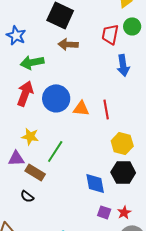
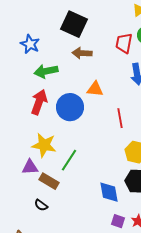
orange triangle: (81, 108) -> (95, 89), moved
yellow star: (30, 136) -> (44, 145), size x1.4

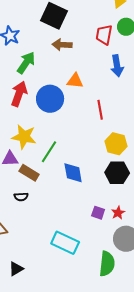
green arrow: (46, 71) -> (26, 63), turned 135
blue diamond: (109, 192) -> (73, 173), moved
black semicircle: (41, 205) -> (21, 197), turned -40

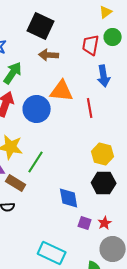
orange triangle: (75, 81) -> (62, 91), size x1.4
red line: (100, 110) -> (90, 108), moved
blue diamond: (73, 173) -> (69, 198), moved

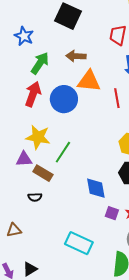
brown arrow: (49, 55) -> (76, 56), moved

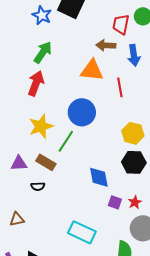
blue star: (24, 36) -> (42, 15), moved
brown arrow: (76, 56) -> (106, 45), moved
blue circle: (64, 99) -> (82, 112), moved
yellow star: (38, 137) -> (41, 126), turned -30
purple triangle: (24, 159) -> (19, 163), moved

